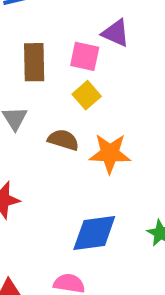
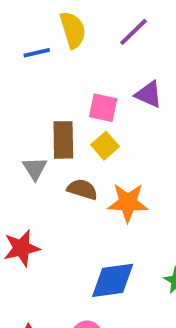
purple triangle: (116, 33) -> (149, 94), moved
brown rectangle: (34, 62) -> (63, 140), moved

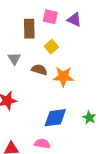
pink square: (103, 108) -> (50, 17), moved
brown rectangle: (63, 140) -> (29, 29), moved

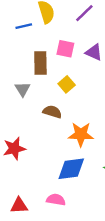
gray triangle: (14, 59) -> (23, 89), moved
orange star: (63, 77) -> (81, 134), moved

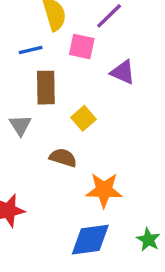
blue line: (24, 26) -> (31, 50), moved
pink square: (65, 49) -> (82, 47), moved

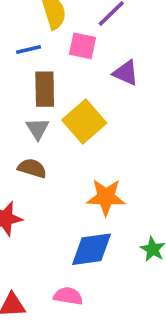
yellow square: (83, 118) -> (84, 121), size x1.6
gray triangle: (20, 125) -> (38, 129), moved
brown semicircle: (63, 158) -> (32, 168), moved

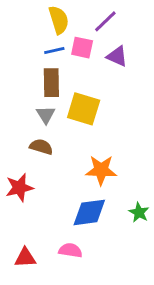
blue line: (29, 49) -> (54, 51), moved
purple triangle: (126, 73) -> (117, 56), moved
yellow square: (84, 121) -> (84, 109), turned -32

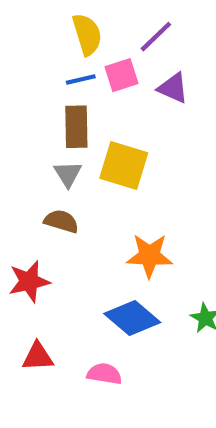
pink square: (82, 48) -> (122, 75), turned -30
blue diamond: (89, 212) -> (132, 318), turned 48
red triangle: (25, 258) -> (38, 357), moved

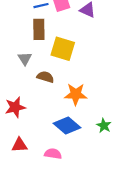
gray triangle: (68, 174) -> (25, 59), moved
brown semicircle: (61, 221) -> (45, 77), moved

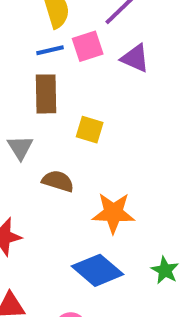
yellow square: (63, 49) -> (90, 130), size x0.6

